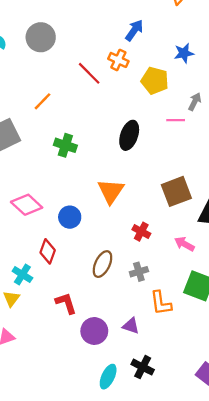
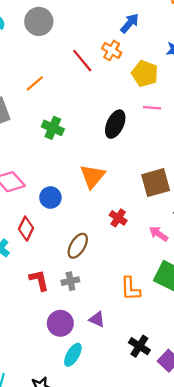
pink line: (176, 120) -> (152, 108), moved
gray cross: (139, 272) -> (70, 281), moved
purple triangle: (131, 326) -> (97, 319), moved
purple circle: (94, 331) -> (60, 323), moved
black cross: (143, 367) -> (139, 346), moved

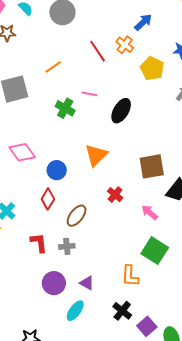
pink line: (152, 108) -> (90, 94), moved
red diamond: (26, 229) -> (48, 199), moved
orange L-shape: (130, 289) -> (130, 276), moved
cyan ellipse: (73, 355) -> (75, 311), moved

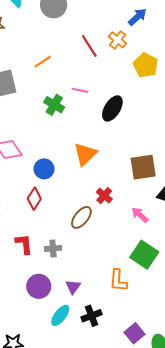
brown ellipse: (77, 216) -> (81, 217), moved
purple triangle: (87, 283) -> (73, 287), turned 35
black cross: (122, 311) -> (92, 316), moved, turned 30

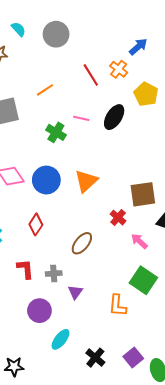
black ellipse: (112, 108) -> (114, 117), moved
blue circle: (44, 169) -> (46, 180), moved, size x1.4
red cross: (104, 196) -> (118, 218), moved
purple triangle: (73, 287) -> (75, 292), moved
black cross: (92, 316) -> (95, 358), moved, turned -30

